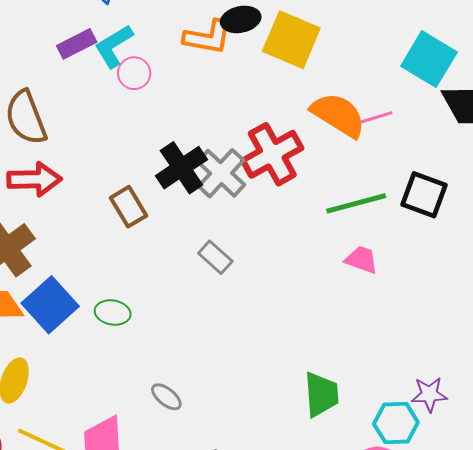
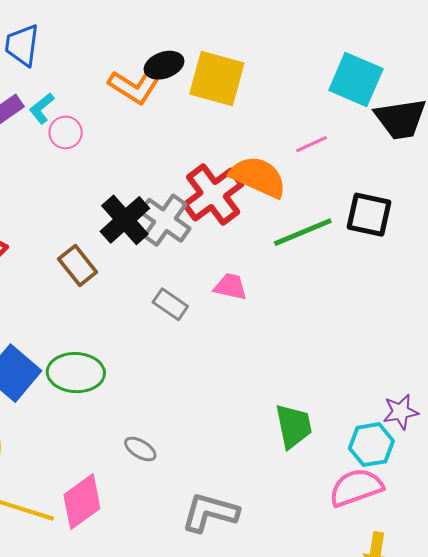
orange L-shape: (208, 37) -> (134, 87), turned 30
cyan L-shape: (114, 46) -> (42, 108), size x0.7
orange semicircle: (338, 115) -> (258, 177), moved
pink trapezoid: (361, 260) -> (230, 287), moved
green ellipse: (113, 313) -> (76, 373), size x1.6

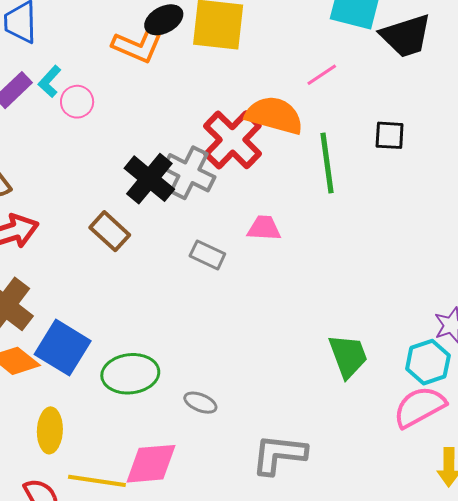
black square: (369, 215) -> (390, 135), size x0.7
green line: (303, 232) -> (327, 163), turned -66
green ellipse: (76, 373) -> (130, 374), moved
pink diamond: (82, 502) -> (151, 464), turned 40

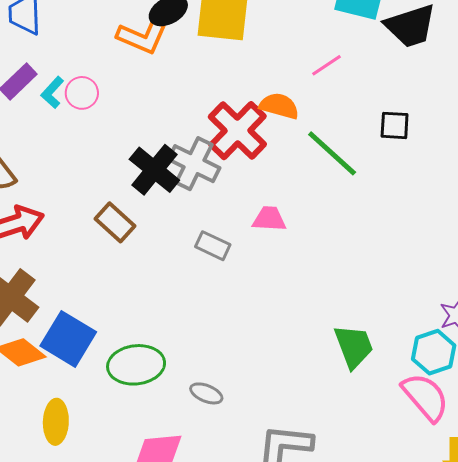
cyan L-shape: (50, 82) -> (52, 92), moved
orange semicircle: (274, 115) -> (279, 106), size x0.7
green line: (327, 163) -> (332, 153), turned -40
pink semicircle: (420, 407) -> (425, 397), turned 78

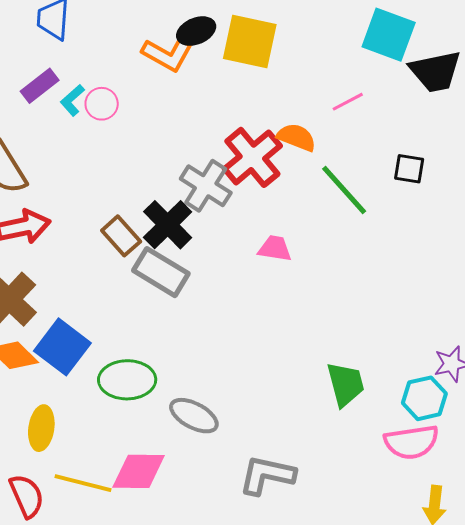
black cross: (154, 170) -> (168, 225), moved
gray rectangle: (213, 246) -> (161, 272), moved, size x1.6
gray ellipse: (206, 393) -> (194, 416), size x1.5
pink semicircle: (425, 397) -> (411, 442), turned 116

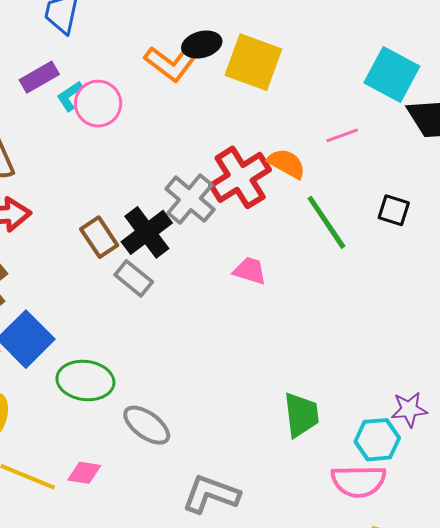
pink circle: (102, 104) -> (98, 104), size x1.4
gray rectangle: (161, 272) -> (134, 278), size x0.7
pink diamond: (139, 471) -> (84, 473), size x0.6

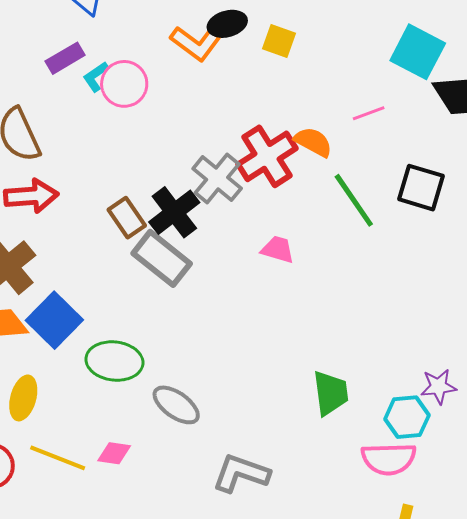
yellow square: (253, 62) -> (279, 41), size x0.6
black square: (394, 210) -> (421, 188), size x1.5
gray rectangle: (134, 278) -> (162, 258), size x1.5

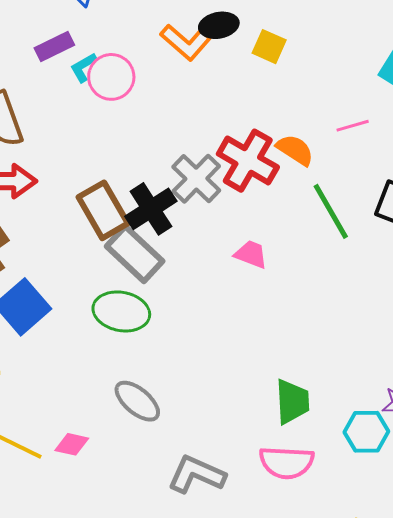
red cross: (267, 156) -> (248, 161), turned -32
brown rectangle: (127, 218) -> (103, 210), size x1.4
green ellipse: (114, 361) -> (121, 311), moved
pink semicircle: (389, 459) -> (286, 462), moved

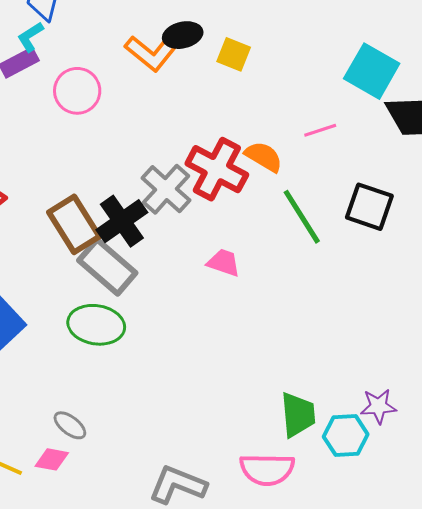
cyan L-shape: (83, 67) -> (30, 37), moved
gray ellipse: (137, 401) -> (70, 425), moved, size x0.7
green trapezoid: (292, 402) -> (298, 415), moved

